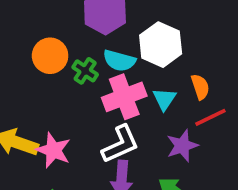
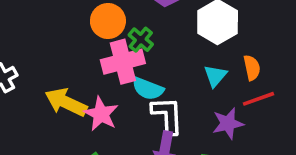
cyan semicircle: (119, 61) -> (148, 89), moved
pink cross: (124, 97) -> (123, 62), moved
white L-shape: (120, 144) -> (167, 115), turned -75

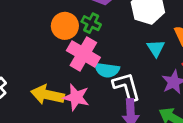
green cross: (141, 40) -> (91, 23), moved
pink cross: (123, 62) -> (83, 54), turned -32

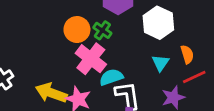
cyan semicircle: (107, 70) -> (111, 77), turned 145

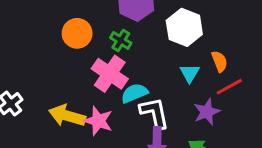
orange circle: (77, 30) -> (77, 33), moved

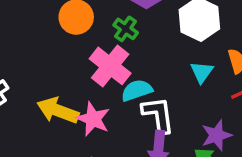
purple star: (207, 112) -> (216, 135), moved

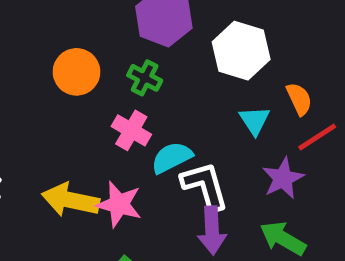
pink cross: (110, 66) -> (131, 130), size x0.7
purple star: (216, 135) -> (283, 178), moved

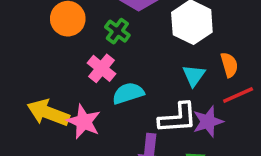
white L-shape: (205, 186) -> (178, 118), moved, turned 93

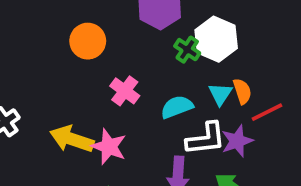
green cross: (117, 31) -> (187, 50), moved
orange semicircle: (229, 65) -> (242, 91), moved
cyan semicircle: (128, 93) -> (177, 107), moved

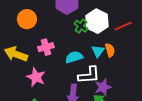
pink cross: (125, 91) -> (46, 47), turned 35
red line: (267, 112) -> (123, 26), moved
yellow arrow: (72, 139) -> (16, 54), moved
purple star: (237, 141) -> (103, 87), moved

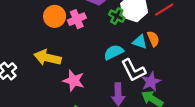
pink cross: (46, 47) -> (77, 19), moved
cyan triangle: (98, 51) -> (140, 42), turned -40
white L-shape: (89, 75) -> (133, 70), turned 75

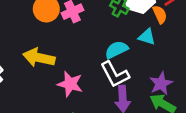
orange semicircle: (153, 39) -> (160, 14), moved
white L-shape: (133, 70) -> (115, 74), moved

